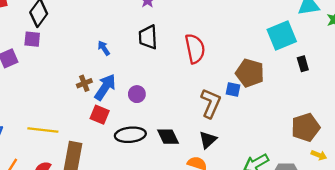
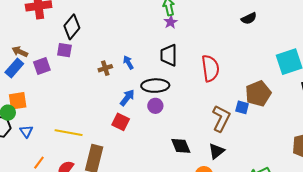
brown pentagon: (250, 73) -> (258, 94), turned 30
brown cross: (84, 83) -> (105, 68), moved
blue arrow: (105, 87) -> (127, 98), size x0.7
black ellipse: (130, 135) -> (155, 86), moved

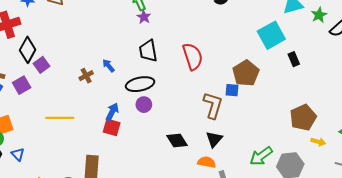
black diamond: (72, 27) -> (28, 50), moved
purple square: (64, 50) -> (41, 65), turned -35
blue arrow: (127, 98) -> (112, 112), moved
yellow line: (69, 133) -> (60, 118), moved

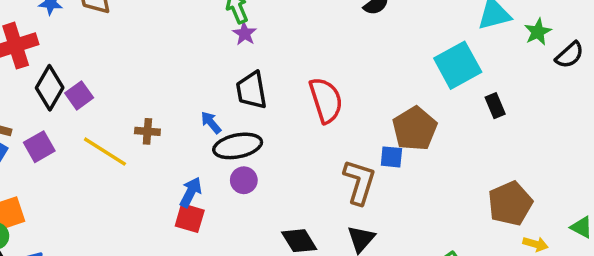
purple square: (41, 65) -> (79, 95), moved
blue arrow: (108, 66) -> (211, 123), moved
brown cross: (86, 76) -> (147, 131), turned 32
yellow line: (60, 118) -> (105, 152), moved, turned 32

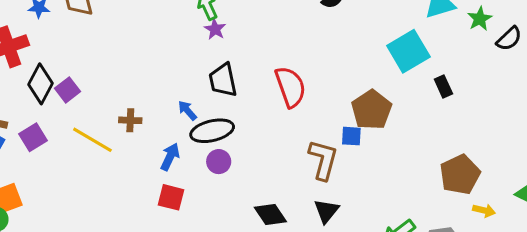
blue arrow: (191, 192) -> (170, 157), moved

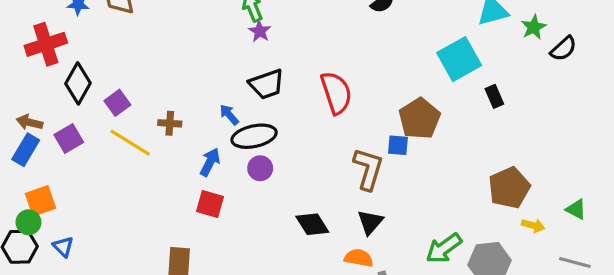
black trapezoid: (223, 80) -> (267, 84), turned -99
purple square: (67, 90) -> (117, 103), moved

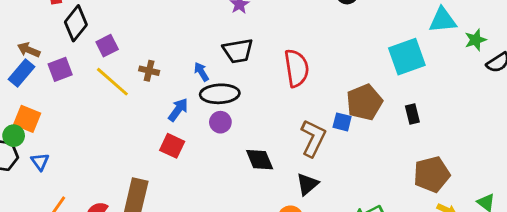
black rectangle: (494, 96) -> (412, 114), moved
orange square: (41, 201) -> (27, 119), turned 32
black diamond: (312, 224) -> (260, 160), moved

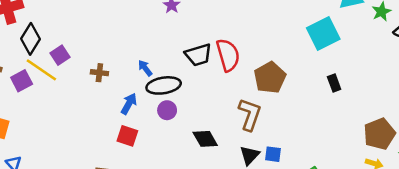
black trapezoid: (238, 51) -> (198, 55), moved
yellow line: (112, 82) -> (41, 70), moved
brown pentagon: (364, 102) -> (270, 78), moved
blue square: (342, 122) -> (273, 154), moved
brown pentagon: (432, 174) -> (379, 134), moved

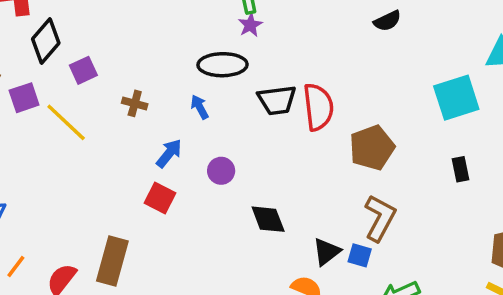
yellow line: (41, 70) -> (66, 122), moved
black ellipse: (164, 85) -> (223, 65), moved
brown L-shape: (250, 114) -> (380, 218), moved

